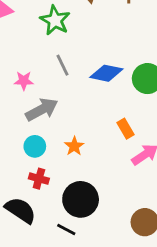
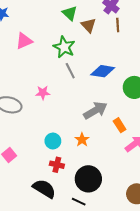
gray line: (62, 65) -> (70, 71), moved
blue diamond: (106, 73) -> (103, 71), moved
gray arrow: (42, 110) -> (95, 110), moved

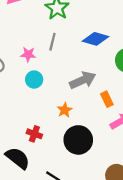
gray line: (70, 71) -> (52, 42), moved, turned 35
cyan circle: (53, 141) -> (34, 80), moved
black circle: (88, 179) -> (78, 140), moved

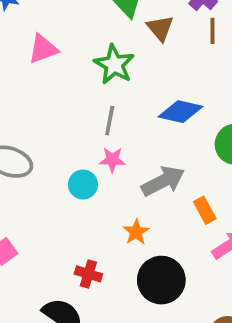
pink star: (28, 54) -> (112, 160), moved

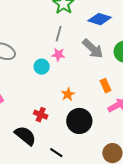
blue diamond: (180, 112) -> (100, 19), moved
gray arrow: (163, 181) -> (93, 49), moved, turned 65

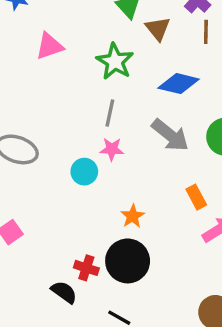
red cross: (41, 115) -> (86, 268), moved
black circle: (79, 121) -> (128, 261), moved
black semicircle: (25, 136) -> (64, 292), size x0.7

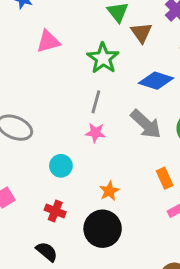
cyan circle: (84, 172) -> (61, 166), moved
red cross: (86, 268) -> (55, 211), moved

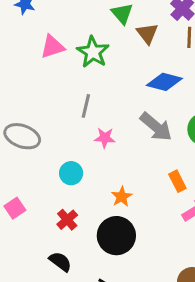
green star: (103, 58) -> (93, 52), moved
gray line: (96, 102) -> (86, 106), moved
red cross: (55, 211) -> (67, 220), turned 30

